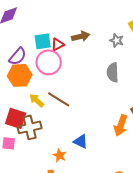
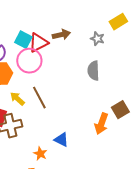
cyan square: (43, 41) -> (23, 40), turned 36
red triangle: (58, 44) -> (38, 43), size x1.5
brown line: (59, 99) -> (39, 98), turned 30

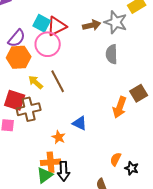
brown arrow: (61, 35) -> (92, 25), moved
gray star: (97, 39) -> (116, 22), size x1.6

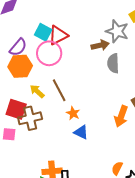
brown arrow: (92, 25) -> (100, 45), moved
orange star: (59, 137) -> (73, 113), moved

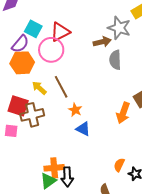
cyan square: (43, 32) -> (33, 29), moved

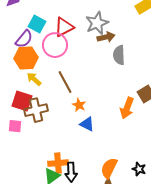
gray star: (119, 28) -> (97, 23), moved, turned 30
yellow arrow: (39, 88) -> (34, 79), moved
orange semicircle: (119, 165) -> (109, 168), moved, size x1.5

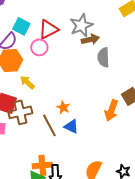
pink circle: (55, 45) -> (39, 47), size x0.7
yellow arrow: (34, 79) -> (27, 82), moved
brown line: (65, 82) -> (49, 125), moved

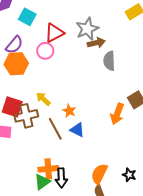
cyan square: (21, 26) -> (27, 17), moved
yellow arrow: (27, 82) -> (43, 99), moved

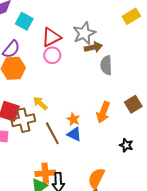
pink circle: (45, 51) -> (52, 55), moved
orange star: (69, 111) -> (73, 119), moved
orange arrow: (117, 114) -> (103, 112), moved
black star: (129, 175) -> (126, 145), moved

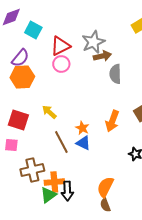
brown cross: (23, 120) -> (32, 170), moved

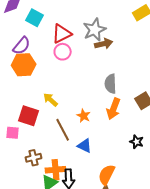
gray semicircle: (115, 74) -> (111, 84), moved
red square: (18, 120) -> (29, 116), moved
blue triangle: (83, 143) -> (85, 146), moved
brown cross: (32, 170) -> (34, 158), size x0.7

